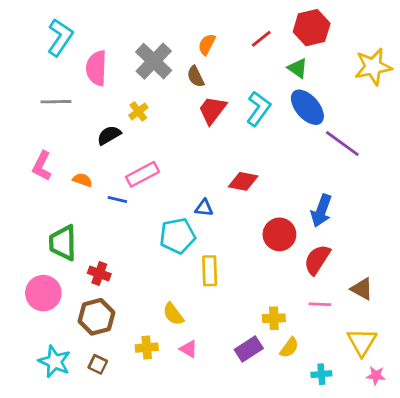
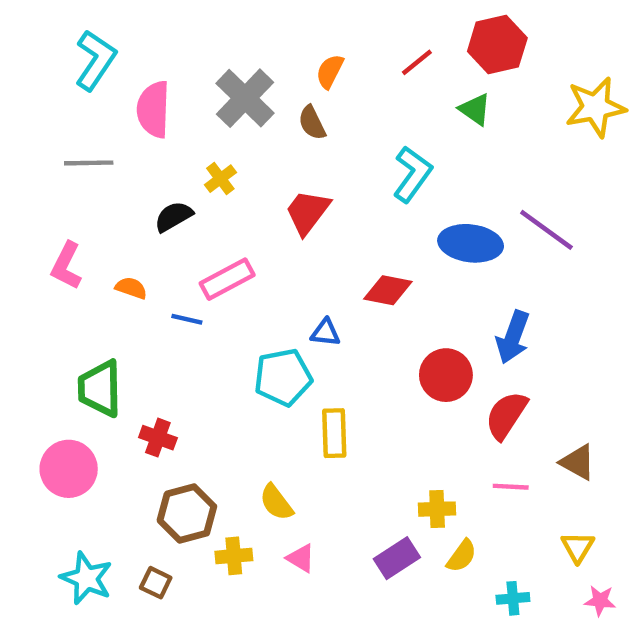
blue ellipse: (307, 107) -> (471, 243), moved, turned -42
red trapezoid: (212, 110) -> (308, 212), moved
brown hexagon: (96, 317) -> (187, 513), moved
yellow triangle: (362, 342) -> (578, 547), size x0.7

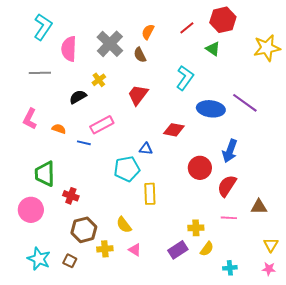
brown triangle: (578, 462) -> (259, 207), turned -30
yellow triangle: (578, 547) -> (271, 245), moved

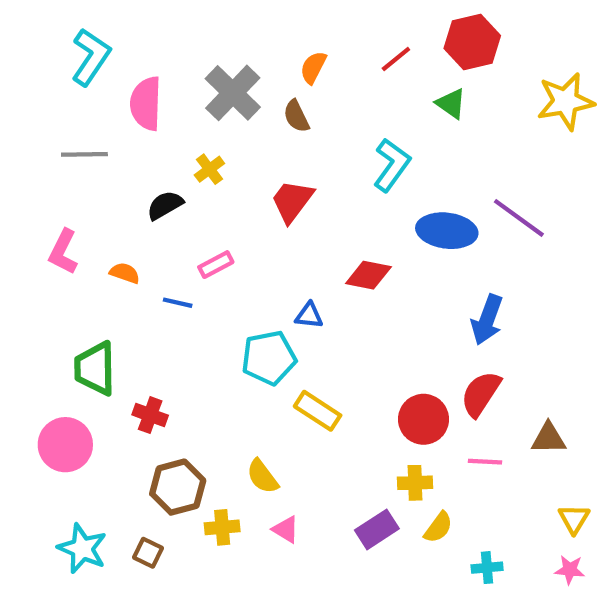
pink rectangle: (102, 125) -> (216, 265), size x0.7
red circle: (200, 168) -> (424, 419), moved
yellow rectangle: (150, 194) -> (318, 411), turned -55

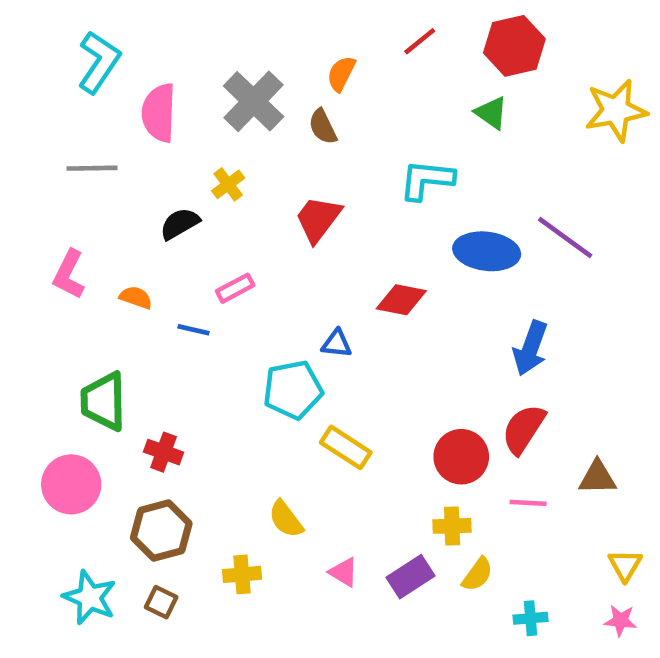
red line: (396, 59) -> (420, 41), moved
cyan L-shape: (392, 165) -> (427, 180), turned -120
brown hexagon: (178, 487) -> (161, 531), moved
pink triangle: (286, 529) -> (344, 572), moved

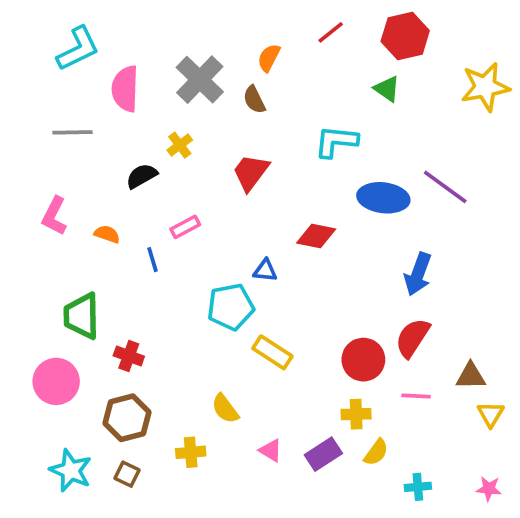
cyan L-shape: (99, 62) -> (78, 49), turned 30
blue line: (194, 330) -> (152, 260), turned 60
yellow triangle: (625, 565) -> (491, 414), moved

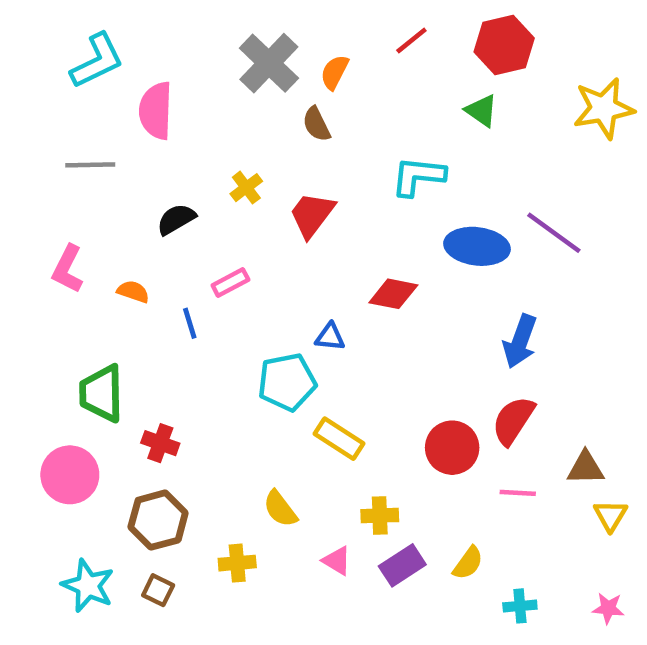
gray cross: (200, 80) -> (269, 63), moved
yellow cross: (180, 145) -> (246, 188), moved
yellow cross: (356, 414) -> (380, 516), moved

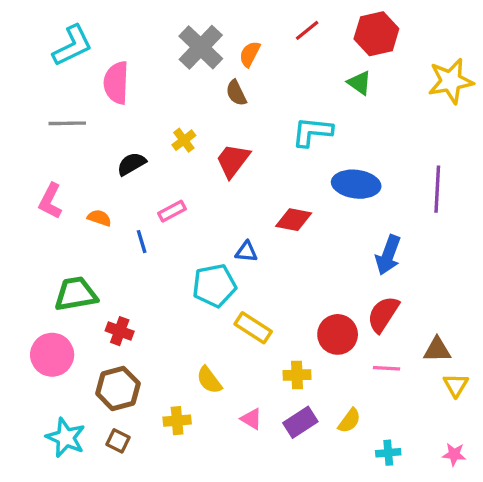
purple line: (554, 233) -> (437, 189), moved, turned 57
green trapezoid: (102, 393) -> (76, 294), turned 81
yellow cross: (380, 516) -> (297, 375), moved

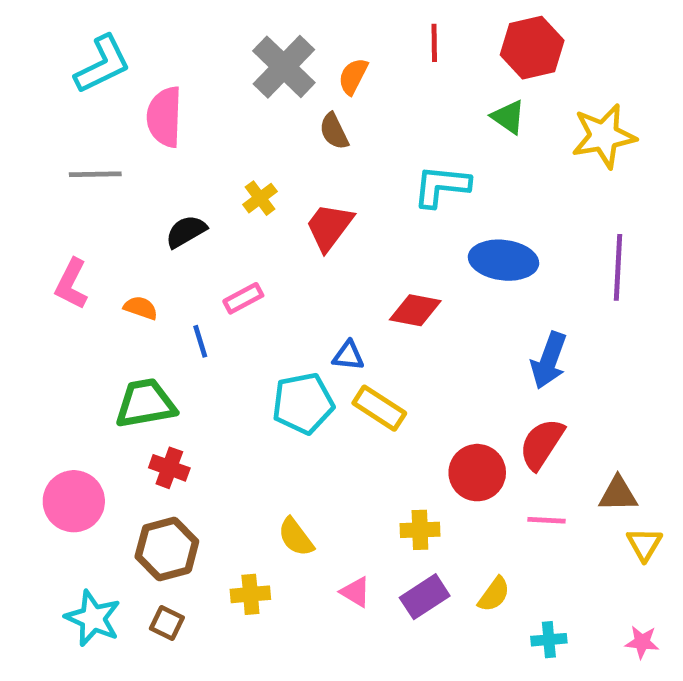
red line: (307, 30) -> (434, 43), turned -52
yellow star: (451, 81) -> (604, 136), moved
green trapezoid: (76, 294) -> (145, 403), moved
yellow rectangle: (253, 328) -> (379, 408), moved

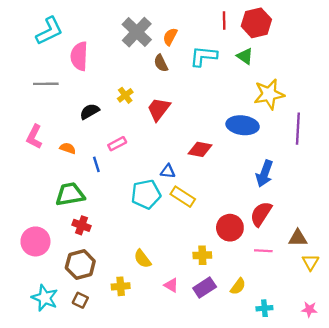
red line: (434, 43) -> (224, 21), moved
yellow star: (604, 136) -> (269, 94), moved
cyan L-shape: (441, 186) -> (203, 56), moved

